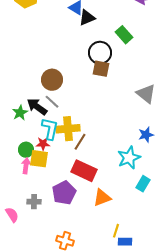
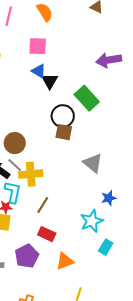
black triangle: (87, 18) -> (50, 81), turned -36
green rectangle: (124, 35) -> (87, 98), size x1.4
gray triangle: (146, 94) -> (93, 163), moved
yellow cross: (68, 129) -> (31, 174), moved
red rectangle: (84, 171) -> (47, 234), size x0.7

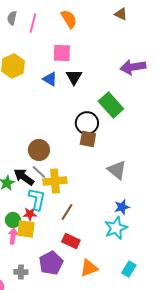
blue triangle: (39, 71) -> (50, 79), moved
black triangle: (50, 81) -> (74, 77), moved
blue star: (109, 198) -> (122, 207), moved
cyan rectangle: (106, 247) -> (129, 269), moved

